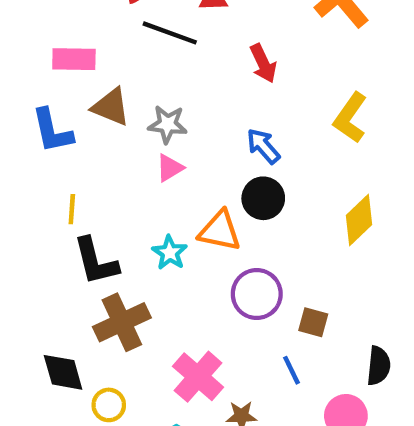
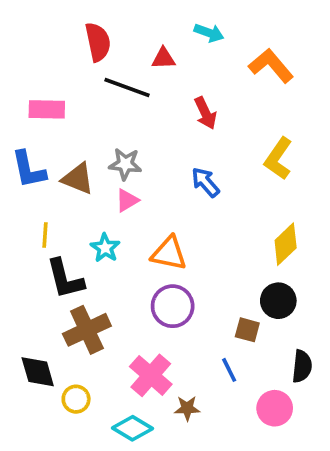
brown triangle: (111, 107) -> (78, 179), moved
black circle: (263, 198) -> (278, 301), moved
cyan star: (170, 253) -> (105, 248), moved
purple circle: (257, 294) -> (173, 306), moved

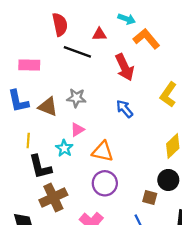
orange L-shape: (271, 66) -> (146, 39), moved
red arrow: (205, 113) -> (124, 67), size x1.4
pink triangle: (127, 200) -> (77, 130), moved

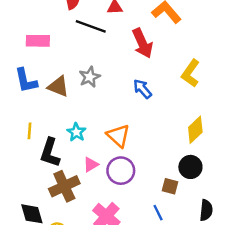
gray star: (76, 98) -> (90, 77), turned -30
pink triangle: (77, 130) -> (91, 165), moved
yellow line: (28, 141) -> (29, 131), moved
orange triangle: (103, 152) -> (118, 136), turned 30
black L-shape: (40, 167) -> (50, 153), turned 32

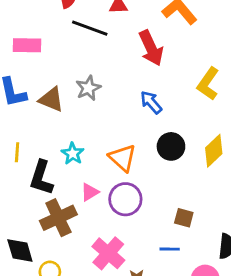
black circle: (190, 167) -> (171, 146), moved
blue line: (158, 213) -> (170, 249), turned -63

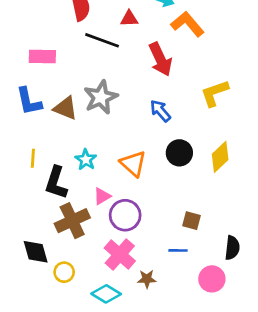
yellow L-shape: (208, 84) -> (215, 93), turned 36
gray star: (88, 88) -> (101, 97), size x1.4
purple circle: (125, 199) -> (125, 215), moved

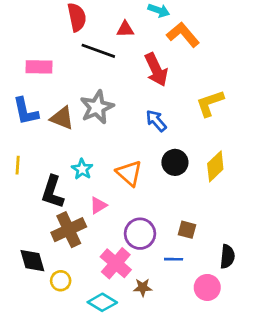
yellow line: (33, 158) -> (18, 165), moved
purple circle: (125, 215) -> (140, 234), moved

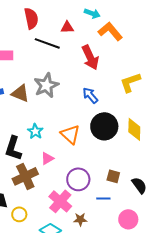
black circle: (175, 162) -> (104, 126), size x1.4
yellow diamond: (215, 166) -> (134, 129), turned -45
black semicircle: (227, 257) -> (139, 185), moved, turned -42

